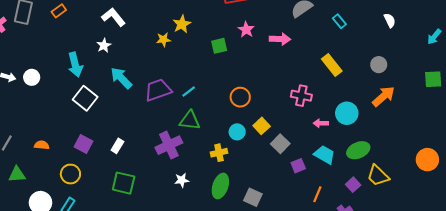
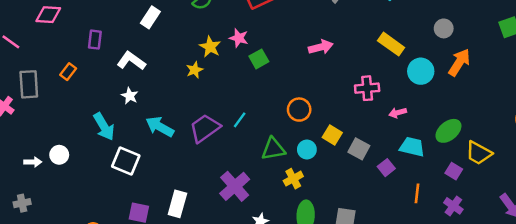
pink star: (246, 30) -> (239, 38), moved
pink arrow: (280, 39) -> (321, 47), moved
cyan circle: (347, 113) -> (421, 71), moved
green triangle: (190, 120) -> (273, 149), moved
white rectangle: (117, 146) -> (177, 204), size x1.5

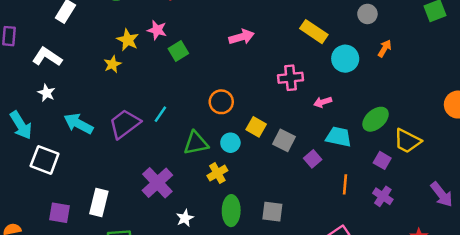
orange arrow: (459, 62) -> (385, 48), size x0.6

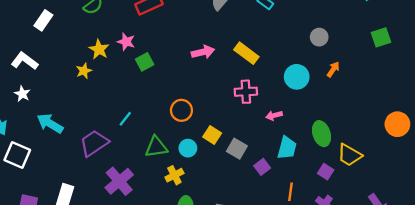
yellow rectangle: (314, 32) -> (246, 53), moved
green ellipse: (376, 119) -> (322, 134), turned -70
purple trapezoid: (125, 124) -> (94, 143), moved
cyan trapezoid: (339, 137) -> (287, 148), turned 90

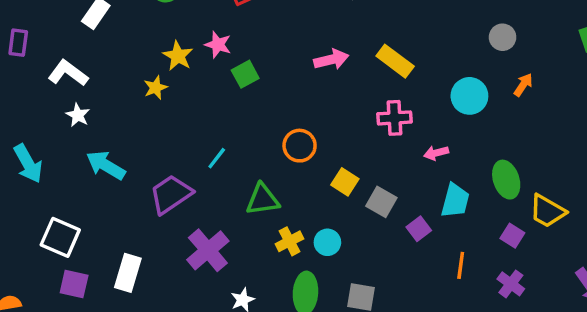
white star: (22, 94) -> (78, 115), moved
cyan circle: (188, 148) -> (327, 242), moved
white square: (17, 155) -> (60, 237), moved

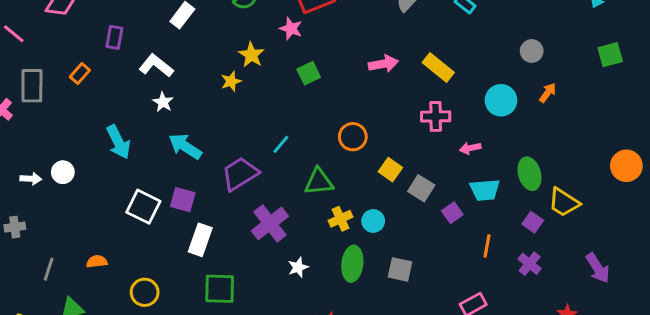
pink star: (218, 45) -> (291, 29), moved
cyan trapezoid: (455, 201) -> (485, 190), turned 68
purple square: (74, 284) -> (183, 200), moved

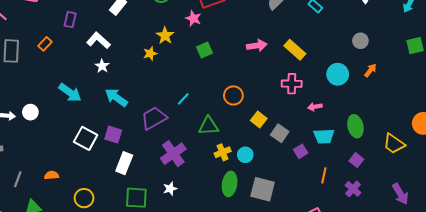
cyan arrow: (118, 142) -> (70, 93), turned -30
yellow trapezoid: (564, 202) -> (394, 144), moved
white star: (298, 267) -> (170, 189), moved
gray square: (400, 269) -> (263, 189), size x1.4

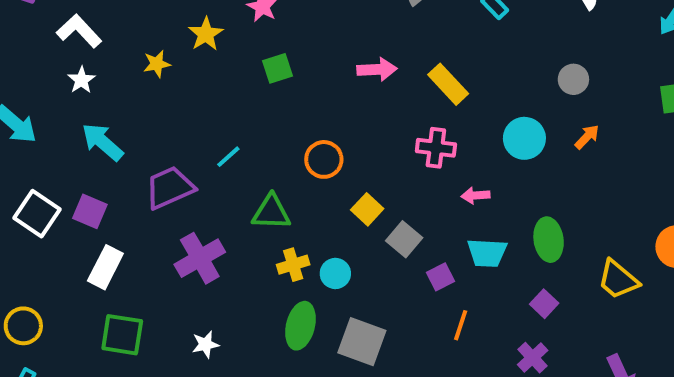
yellow star: (150, 53) -> (157, 64), moved
orange line: (324, 175) -> (461, 325), moved
white star: (170, 189) -> (205, 344), moved

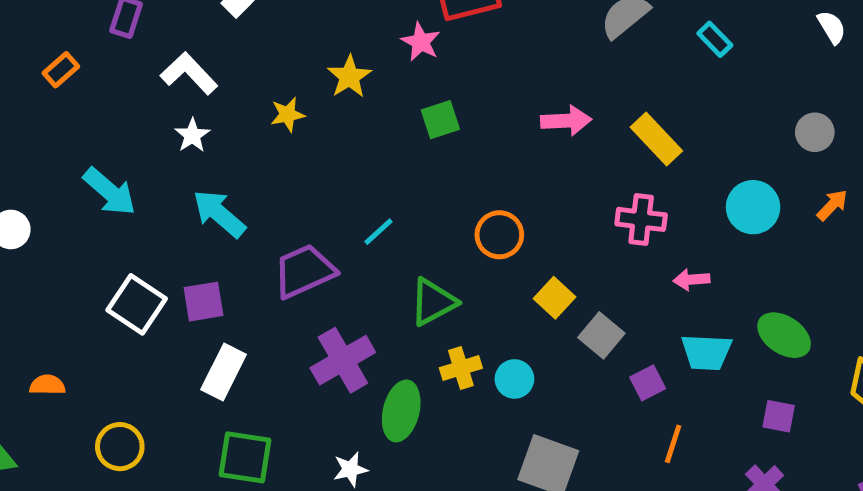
purple square: (90, 211) -> (204, 302), turned -32
green triangle: (271, 212) -> (433, 302), turned -30
green ellipse: (549, 240) -> (784, 335), turned -48
purple square: (544, 304) -> (779, 416), turned -32
green ellipse: (300, 326) -> (401, 411), moved

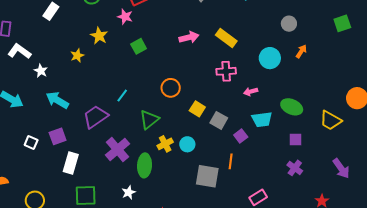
white L-shape: (189, 73) -> (19, 51), moved
white square: (137, 304) -> (31, 142), size x0.6
orange line: (673, 444) -> (231, 161), moved

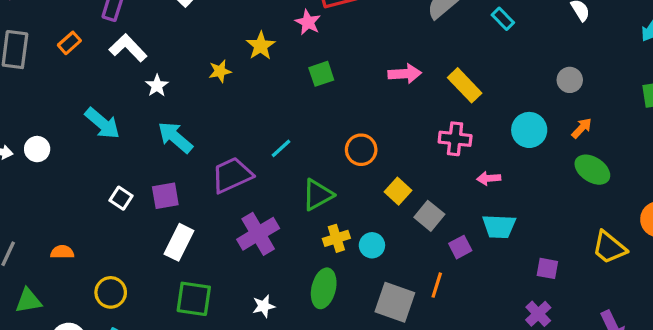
green ellipse: (292, 107) -> (592, 170), moved
green ellipse: (145, 165) -> (324, 288), moved

